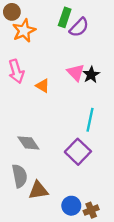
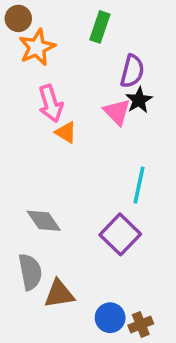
purple semicircle: (79, 27) -> (132, 71), moved, turned -30
pink arrow: (16, 71) -> (51, 103), moved
black star: (91, 75) -> (139, 100), moved

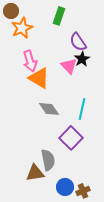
purple semicircle: (132, 71) -> (78, 42), turned 132
orange triangle: (66, 132) -> (39, 78), size x1.6
gray diamond: (44, 221) -> (49, 109), moved
gray semicircle: (30, 272) -> (48, 160), moved

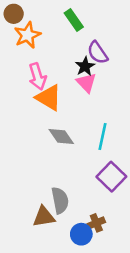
green rectangle: (59, 16) -> (74, 20), turned -54
black star: (82, 59) -> (85, 66), moved
purple square: (71, 138) -> (111, 177), moved
brown cross: (83, 191) -> (96, 223), moved

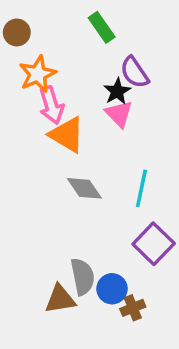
brown circle: (14, 14) -> (17, 32), moved
orange star: (27, 35) -> (38, 74), moved
blue circle: (81, 234) -> (112, 289), moved

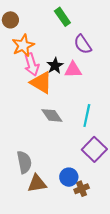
black star: (117, 91) -> (55, 66), moved
pink triangle: (119, 114) -> (73, 70), turned -48
gray semicircle: (83, 277) -> (24, 162), moved

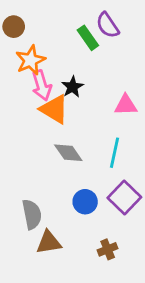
green rectangle: (62, 17) -> (88, 38), moved
purple semicircle: (83, 44) -> (108, 25), moved
pink triangle: (73, 70) -> (126, 105), moved
blue circle: (69, 177) -> (85, 202), moved

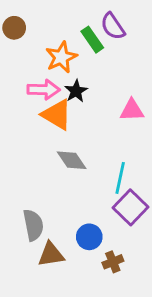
orange star: (30, 60) -> (61, 57), moved
pink arrow: (42, 85) -> (44, 90), turned -72
cyan line: (115, 153) -> (120, 178), moved
blue circle: (85, 202) -> (89, 237), moved

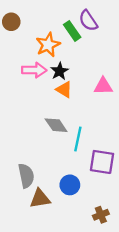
orange triangle: (57, 115) -> (64, 90), moved, size x0.7
cyan line: (120, 178) -> (78, 139), moved
purple square: (130, 207) -> (102, 162), turned -35
brown cross: (113, 262) -> (101, 215), moved

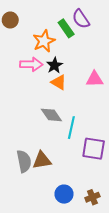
blue circle: (70, 185) -> (64, 194), moved
brown triangle: (40, 199) -> (42, 160), moved

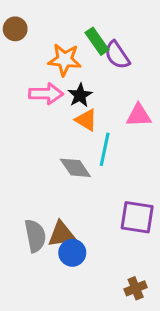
purple semicircle: (81, 19) -> (117, 55), moved
orange star: (44, 41) -> (65, 60), turned 30
cyan line: (71, 128) -> (105, 149), moved
blue circle: (64, 194) -> (72, 253), moved

